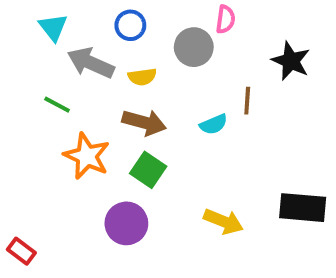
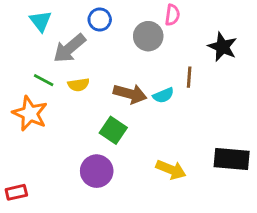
gray arrow: (91, 63) -> (69, 48), turned -64
yellow semicircle: (142, 77) -> (78, 85), moved
brown arrow: (144, 122) -> (130, 94), moved
orange star: (87, 156) -> (30, 113), moved
red rectangle: (21, 251) -> (16, 192), turned -50

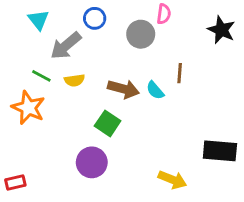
black star: (222, 47) -> (221, 30), moved
cyan semicircle: (163, 95) -> (155, 90), turned 72
yellow arrow: (171, 170) -> (172, 180), moved

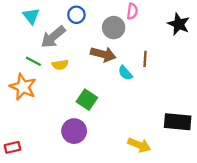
brown arrow: (123, 89) -> (103, 54), moved

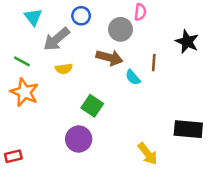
black star: (179, 24) -> (187, 42), moved
green line: (33, 61) -> (22, 61), moved
yellow arrow: (139, 145) -> (148, 154), turned 30

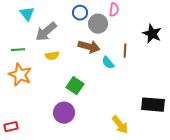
blue circle: (81, 16) -> (80, 13), moved
green line: (22, 61) -> (18, 50), turned -32

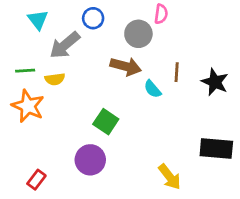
blue circle: (80, 13) -> (93, 18), moved
black star: (152, 34) -> (215, 82), moved
yellow semicircle: (52, 56) -> (55, 79), moved
red rectangle: (11, 127) -> (36, 180), moved, turned -40

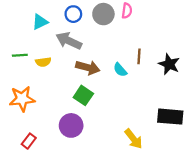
cyan triangle: (38, 20) -> (40, 22), moved, turned 42
gray circle: (138, 34) -> (103, 14), moved
gray arrow: (65, 45) -> (69, 41), moved, turned 65
brown arrow: (126, 66) -> (88, 68), moved
orange star: (28, 106) -> (22, 99), moved, turned -30

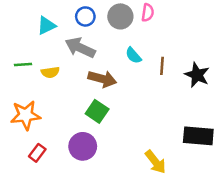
cyan semicircle: (120, 70) -> (133, 55), moved
red rectangle: (29, 141) -> (37, 153), moved

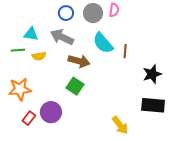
cyan triangle: (46, 26) -> (31, 34), moved, turned 35
cyan semicircle: (133, 55) -> (103, 43), size x1.6
black star: (197, 75) -> (152, 74), moved, turned 30
purple circle: (83, 146) -> (51, 112), moved

